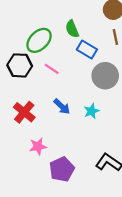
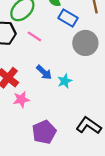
cyan star: (91, 111) -> (65, 81), moved
pink star: (38, 146) -> (21, 99), moved

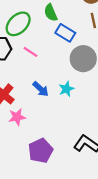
cyan star: (65, 81) -> (66, 89), moved

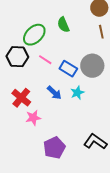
blue rectangle: (65, 33) -> (68, 69), moved

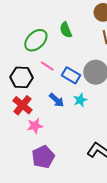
black hexagon: (17, 57) -> (21, 77), moved
purple pentagon: (54, 148) -> (43, 157), moved

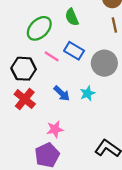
blue rectangle: (71, 75) -> (74, 51), moved
pink star: (35, 126) -> (55, 129), moved

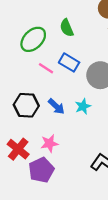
black hexagon: (24, 69) -> (26, 105), moved
red cross: (25, 99) -> (18, 149), moved

